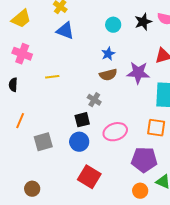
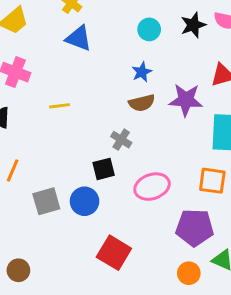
blue circle: (79, 142) -> (85, 201), moved
brown circle: (32, 189) -> (18, 270), moved

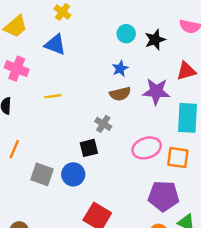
black star: (193, 25) -> (155, 40), moved
blue triangle: (79, 38) -> (55, 44), moved
pink ellipse: (152, 187) -> (147, 148), moved
gray square: (46, 201) -> (42, 174), turned 35

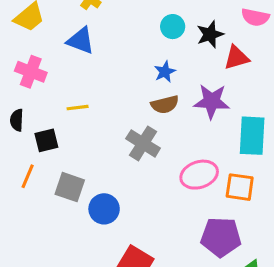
red triangle: (186, 71) -> (237, 58), moved
gray cross: (103, 124) -> (143, 143), size x1.5
black square: (89, 148) -> (46, 140), moved
gray square: (42, 174) -> (70, 187), moved

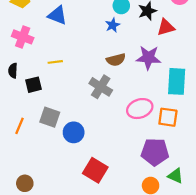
blue star: (165, 72) -> (113, 25), moved
orange line: (28, 176) -> (19, 126), moved

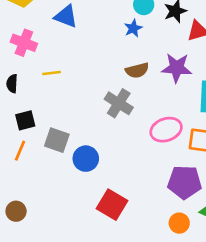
yellow line: (55, 62) -> (52, 73), moved
black square: (33, 85) -> (25, 120), moved
brown circle: (25, 183) -> (16, 211), moved

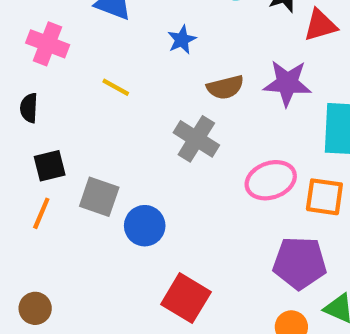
blue star: (133, 28) -> (182, 40), moved
yellow line: (52, 73) -> (116, 87), moved, turned 36

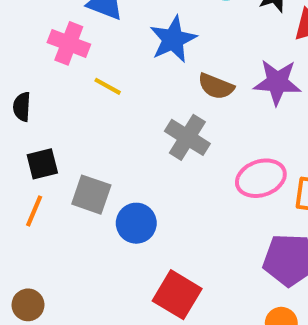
blue star: (182, 40) -> (173, 39), size x1.6
pink cross: (48, 44) -> (69, 43), moved
brown semicircle: (225, 87) -> (216, 86), turned 36

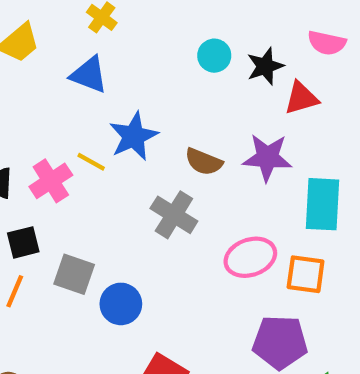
blue star: (173, 39) -> (134, 136), moved
pink cross: (69, 43) -> (51, 181), moved, turned 36

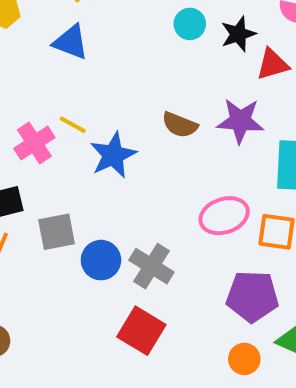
blue star: (134, 136) -> (113, 155), moved
gray cross: (174, 215) -> (151, 266), moved
gray square: (74, 274) -> (57, 232), turned -30

